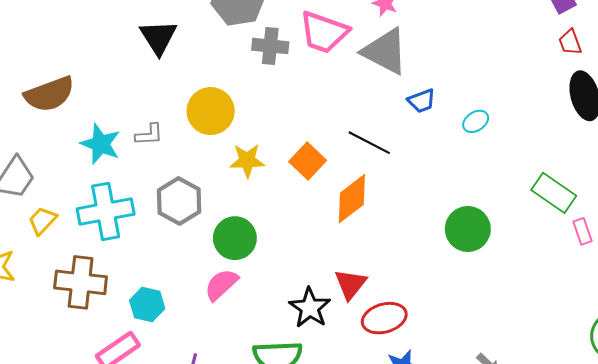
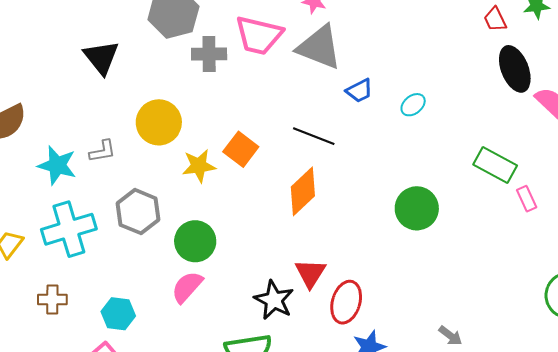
orange square: (308, 161) -> (241, 149), moved
brown cross: (81, 282) -> (52, 300), size x0.6
red ellipse: (384, 318) -> (346, 302), turned -51

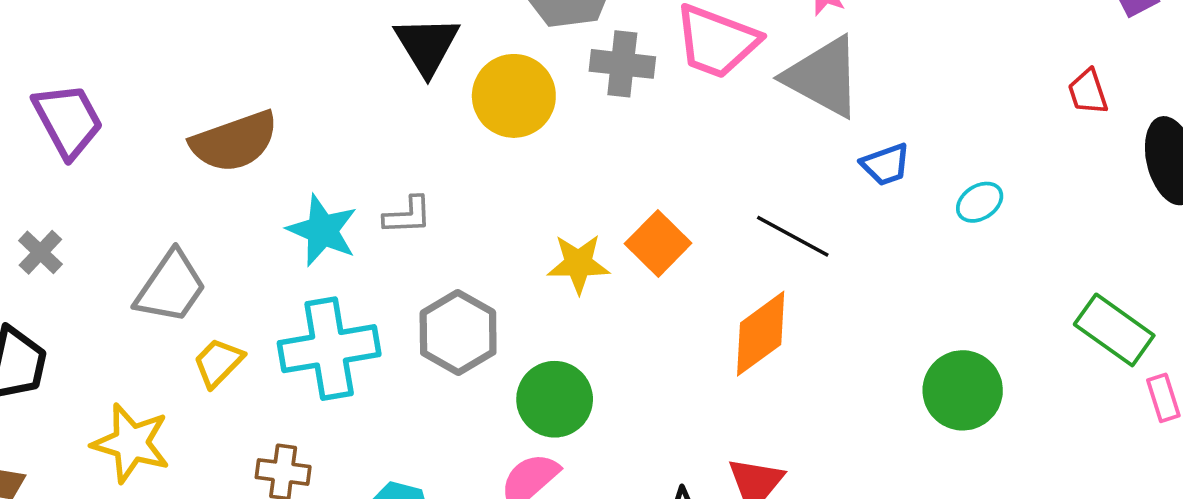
red trapezoid: (495, 19) -> (1088, 92), moved
yellow circle: (159, 122) -> (514, 96), moved

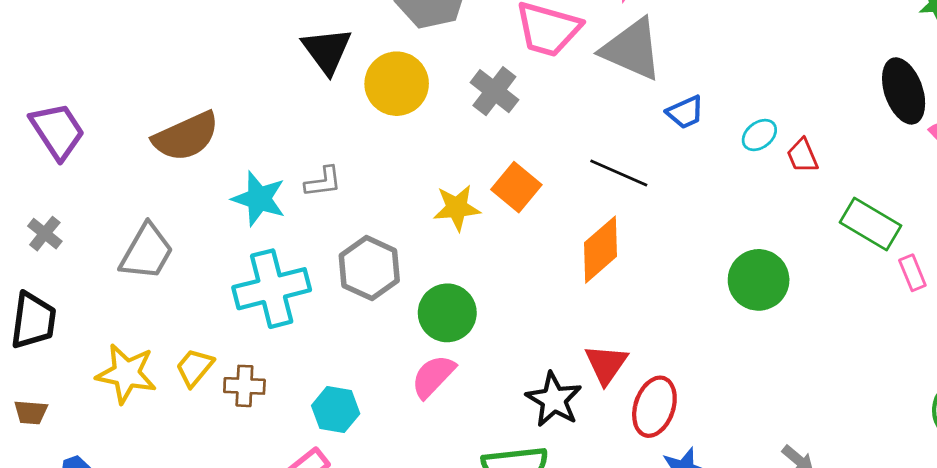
gray cross: (622, 64) -> (494, 91), moved, turned 36
red trapezoid: (1088, 92) -> (802, 156), moved
yellow trapezoid: (218, 362) -> (195, 367), moved

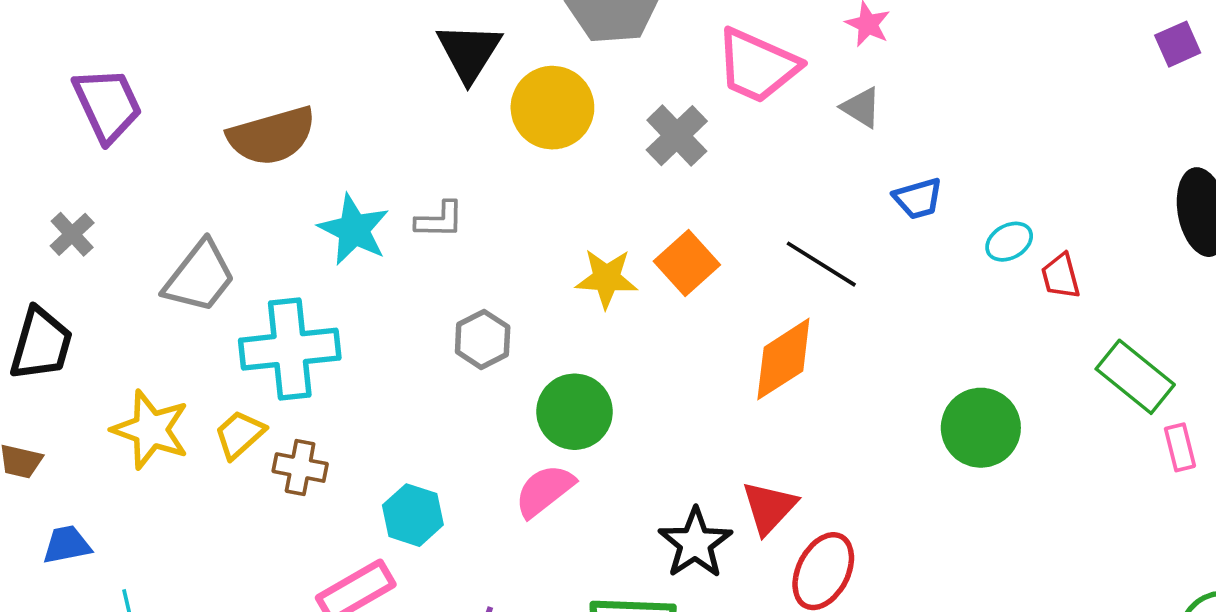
gray triangle: (632, 49) -> (861, 107), size x0.5
gray hexagon: (369, 268) -> (483, 339), size x0.7
cyan cross: (272, 289) -> (290, 349), moved

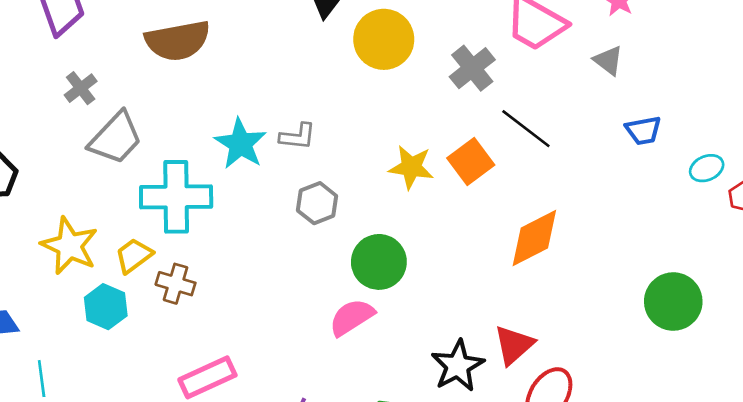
gray L-shape: (440, 220) -> (298, 136), moved
cyan star: (354, 230) -> (240, 144), moved
gray cross: (72, 234) -> (81, 88), moved
black line: (821, 264) -> (526, 129), moved
cyan hexagon: (413, 515) -> (106, 307), moved

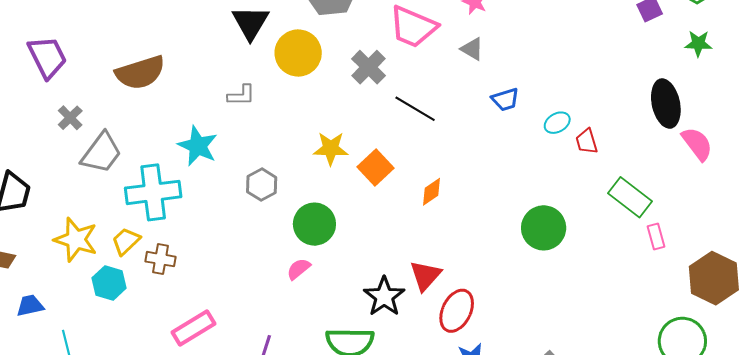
gray L-shape: (298, 136) -> (241, 95), moved
orange square: (471, 162) -> (375, 168), moved
orange diamond: (534, 238) -> (431, 192), size x0.6
pink semicircle: (352, 317) -> (299, 269), size x0.7

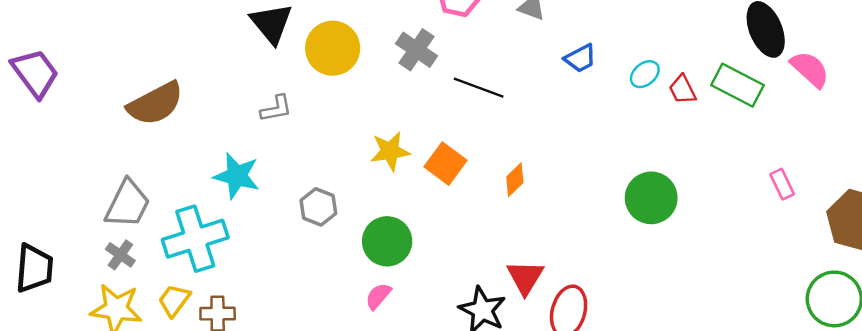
purple trapezoid: (47, 57) -> (35, 73), moved
gray cross: (70, 118) -> (120, 255), moved
green rectangle: (630, 197) -> (738, 85), moved

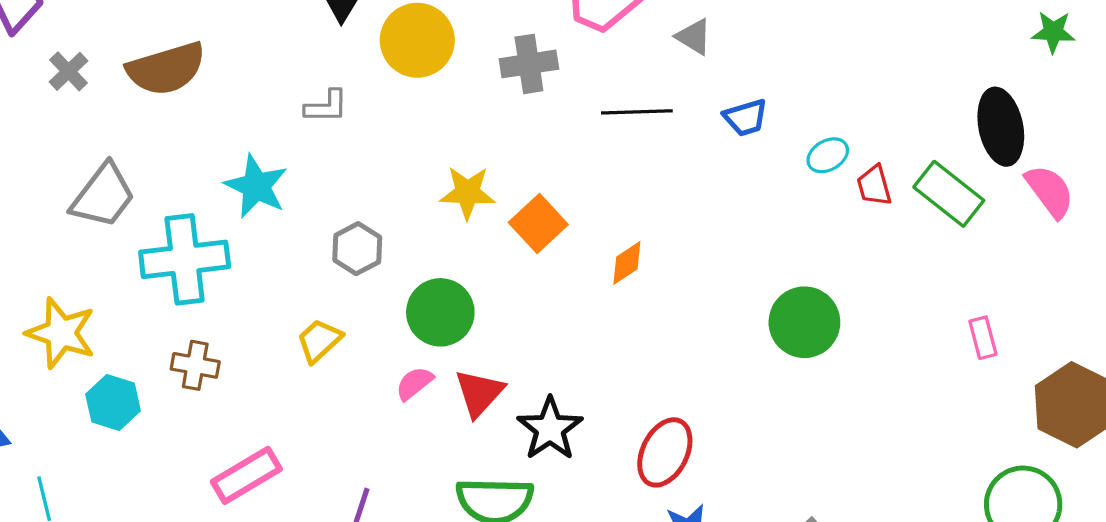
gray cross: (416, 50) -> (529, 64), turned 36
black line: (479, 88) -> (637, 112), moved, turned -33
gray cross: (120, 255) -> (69, 71), moved
red triangle: (525, 277) -> (479, 393), moved
yellow trapezoid: (174, 300) -> (319, 341), moved

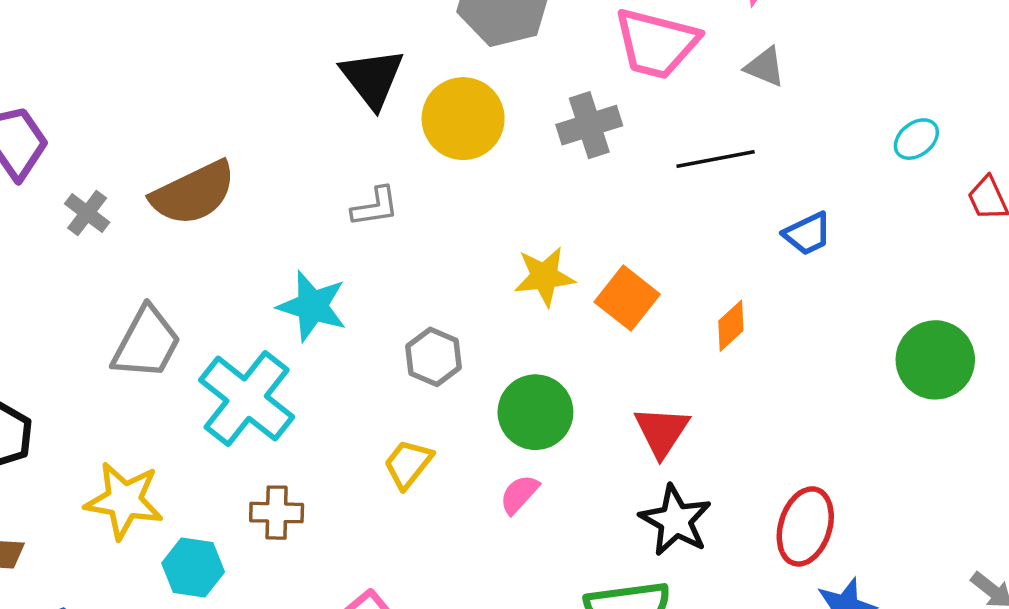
blue trapezoid: (746, 118) -> (807, 234), moved
cyan ellipse: (828, 155) -> (916, 139), moved
cyan cross: (185, 259) -> (247, 399), turned -36
red triangle: (479, 393) -> (662, 431), moved

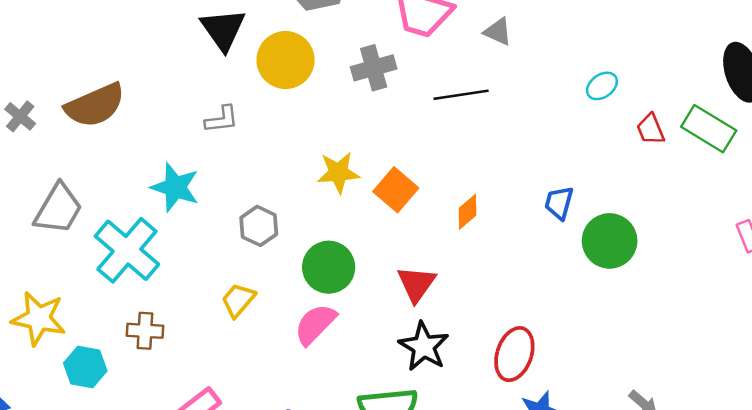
blue trapezoid: (807, 234) -> (559, 203), moved, turned 129
pink semicircle: (519, 494) -> (315, 324), size x1.5

